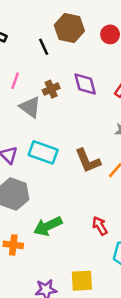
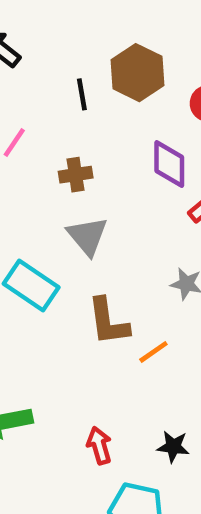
purple diamond: (85, 84) -> (169, 164), moved
gray triangle: (30, 107) -> (87, 236), moved

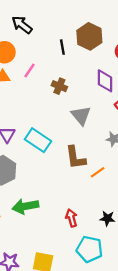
brown cross: (76, 175) -> (59, 86), turned 32
gray triangle: (87, 236) -> (81, 115), moved

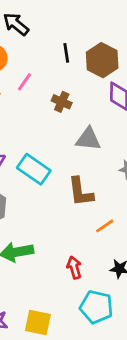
brown hexagon: (89, 36) -> (102, 60), moved
gray triangle: (81, 115) -> (88, 139), turned -45
orange line: (98, 172) -> (105, 226), moved

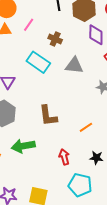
cyan rectangle: (34, 169) -> (38, 62), moved
brown L-shape: (81, 192) -> (48, 116), moved

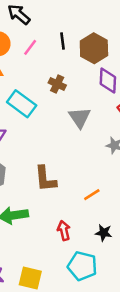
pink line: (29, 25) -> (30, 47), moved
cyan rectangle: (38, 62) -> (22, 104), moved
gray triangle: (74, 65) -> (80, 118), turned 48

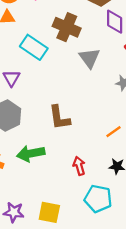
brown cross: (57, 84) -> (67, 27), size x1.6
orange line: (92, 195) -> (114, 132), moved

